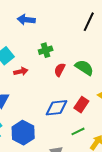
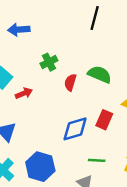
green line: (78, 131) -> (97, 160), moved, turned 40

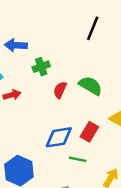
blue arrow: (19, 30) -> (16, 45), moved
green line: (97, 160) -> (78, 159), moved

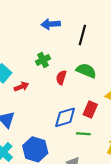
black line: (93, 28) -> (82, 35), moved
blue arrow: (16, 45) -> (51, 24), moved

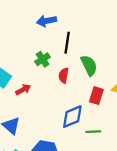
black line: (82, 35) -> (67, 43), moved
green semicircle: (86, 71) -> (89, 65), turned 48
red rectangle: (90, 109) -> (96, 96), moved

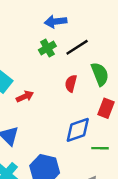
black line: (67, 43) -> (77, 47), turned 45
green cross: (43, 59) -> (47, 48), moved

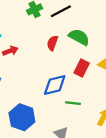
green semicircle: (100, 74) -> (79, 37), turned -45

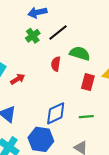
blue diamond: (55, 85) -> (56, 113), moved

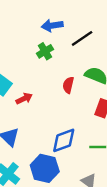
black line: (58, 33) -> (82, 38), moved

